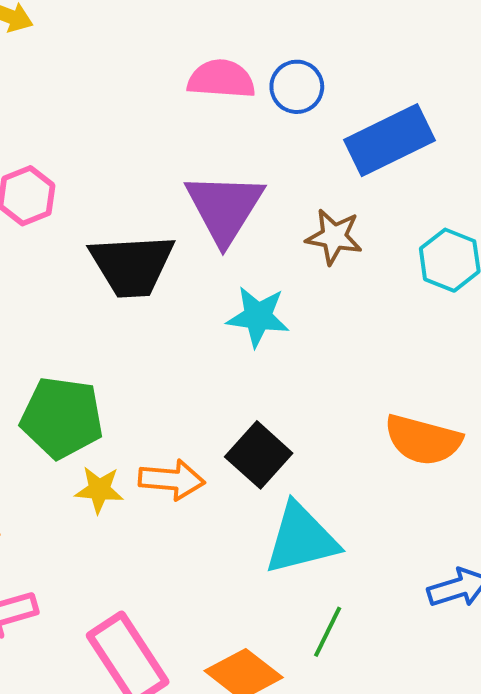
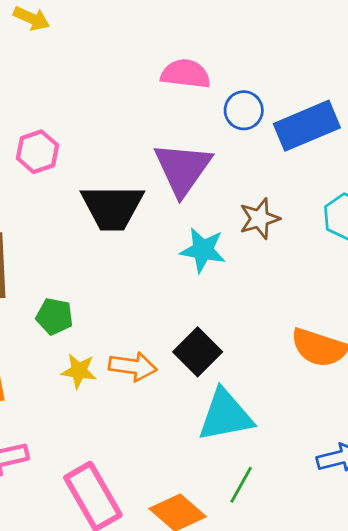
blue circle: (297, 87) -> (244, 110), moved
brown star: (334, 237) -> (259, 219), moved, turned -30
green pentagon: (62, 418) -> (54, 316), size x0.6

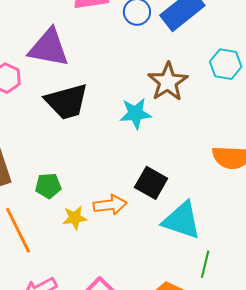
purple triangle: (183, 169) -> (49, 48), moved, turned -39
brown star: (259, 219) -> (168, 82), size x1.4
cyan triangle: (225, 415) -> (182, 220), turned 45

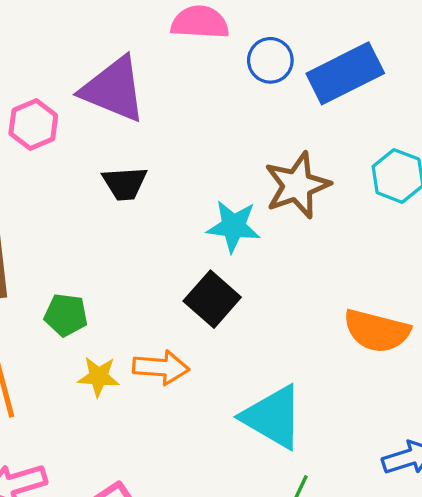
black trapezoid: (67, 102) -> (125, 183), size x0.6
black square: (151, 183) -> (212, 299), moved

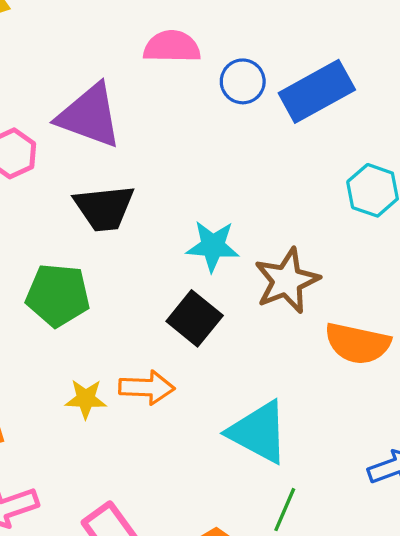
black trapezoid: (125, 183) -> (104, 208), size x1.4
brown star: (297, 185) -> (287, 281), moved
green pentagon: (66, 315) -> (58, 295), moved, size x1.5

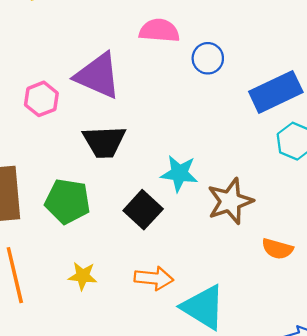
blue rectangle: (317, 91) -> (276, 92), moved
black square: (195, 318) -> (143, 210), moved
orange semicircle: (357, 343) -> (277, 249), size x0.7
orange arrow: (147, 387) -> (154, 278), moved

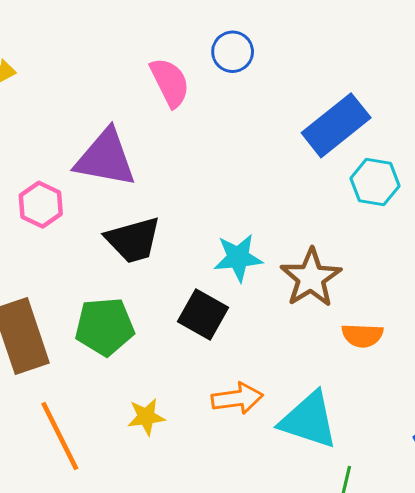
pink semicircle: (159, 31) -> (170, 82), turned 72
blue circle: (208, 58) -> (233, 52), moved
orange semicircle: (277, 249) -> (362, 335), moved

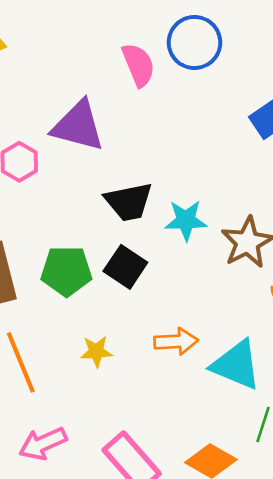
blue circle: (233, 52) -> (194, 42), size x1.5
black trapezoid: (133, 240) -> (129, 202), moved
black square: (203, 315) -> (125, 267), moved

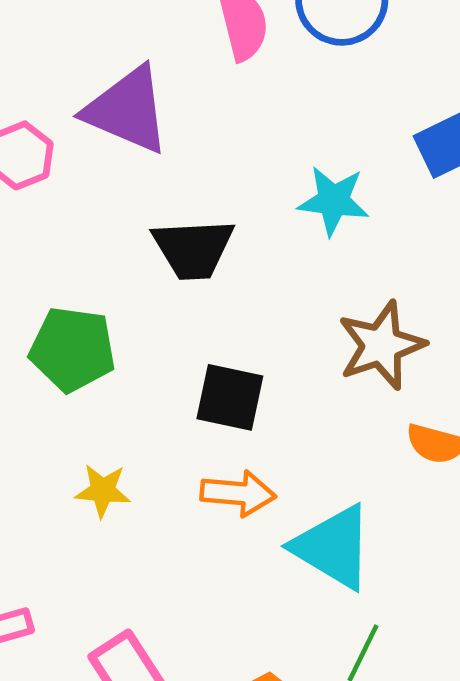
cyan star: (186, 220) -> (333, 201), moved
black square: (125, 267) -> (230, 397), moved, turned -30

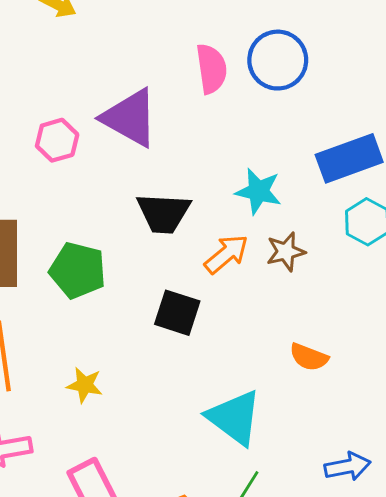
brown star: (381, 345) -> (286, 252), moved, size x0.7
yellow star: (103, 491) -> (85, 385), moved
orange arrow: (238, 493) -> (226, 254), moved, turned -51

